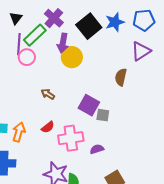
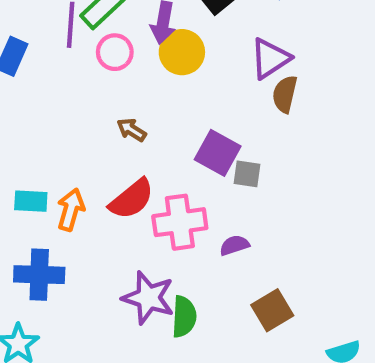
purple triangle: (141, 51) -> (270, 58), moved
pink circle: (27, 57) -> (115, 52), moved
red semicircle: (48, 127) -> (132, 199), size x1.6

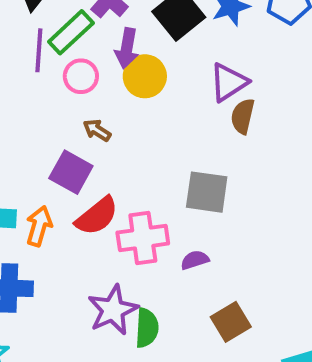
brown arrow: (132, 130) -> (97, 130), moved
purple square: (218, 153) -> (71, 172), moved
gray square: (247, 174) -> (207, 192), size x1.6
purple star: (148, 298) -> (113, 310), turned 30

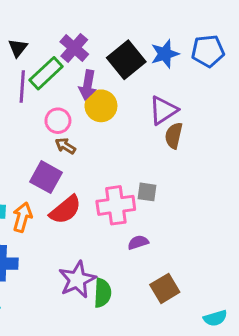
pink circle: (81, 76) -> (58, 121), moved
gray square: (207, 192) -> (147, 192), size x0.6
pink cross: (143, 238) -> (116, 205), moved

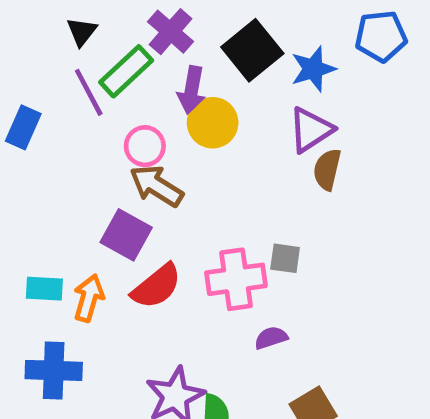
blue star: (165, 54) -> (313, 69), moved
purple line: (22, 87) -> (89, 92), turned -32
brown arrow: (65, 146) -> (157, 186), size x1.6

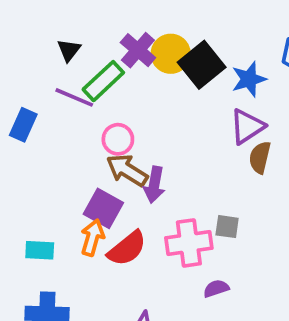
purple arrow: (192, 90) -> (154, 185), moved
purple line: (89, 92) -> (74, 97), turned -39
yellow circle: (213, 123) -> (171, 54), moved
orange arrow: (89, 298) -> (92, 238), moved

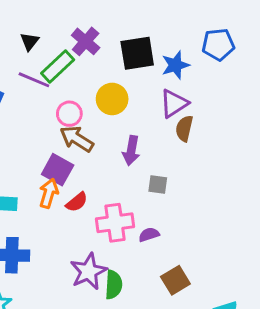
yellow circle: (171, 54) -> (112, 99), moved
black square: (202, 65) -> (137, 53), turned 30
purple arrow: (154, 185) -> (131, 151), moved
pink cross: (189, 243) -> (115, 223), moved
red semicircle: (127, 248) -> (77, 202), size x0.7

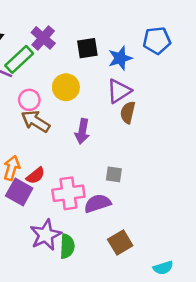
black square: (137, 53) -> (87, 48), size x0.7
purple square: (58, 170) -> (19, 192), moved
gray square: (158, 184) -> (114, 174), moved
purple semicircle: (149, 235) -> (97, 203), size x1.5

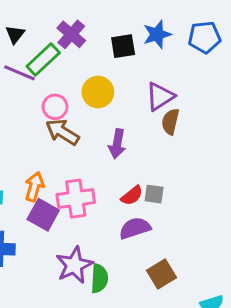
blue star: (120, 58) -> (157, 34), moved
red semicircle: (36, 176) -> (132, 196), moved
pink cross: (68, 193) -> (76, 199), moved

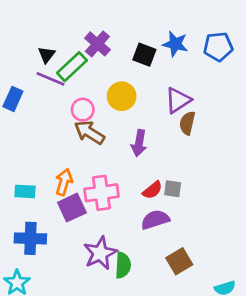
black triangle: (15, 34) -> (46, 55), moved
blue star: (157, 34) -> (175, 44), turned 30
black square: (123, 46) -> (144, 55), turned 30
purple square: (43, 215) -> (72, 208), turned 36

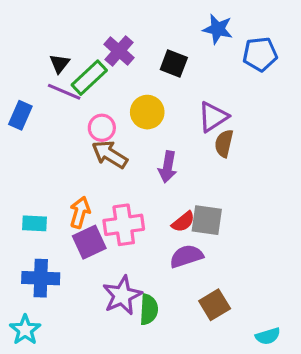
blue star: (175, 44) -> (218, 29), moved
gray square: (173, 189) -> (207, 220), size x1.5

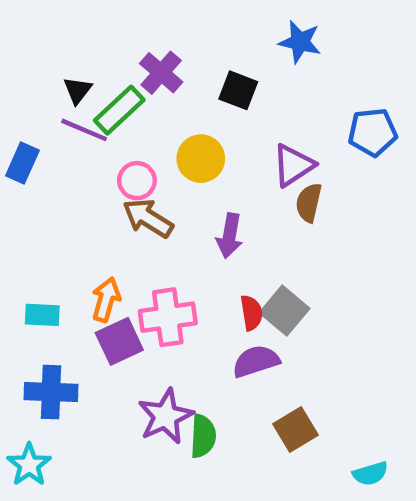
blue pentagon: (260, 54) -> (373, 132), moved
gray square: (207, 220) -> (284, 311), turned 32
red semicircle: (183, 222) -> (251, 313), turned -60

